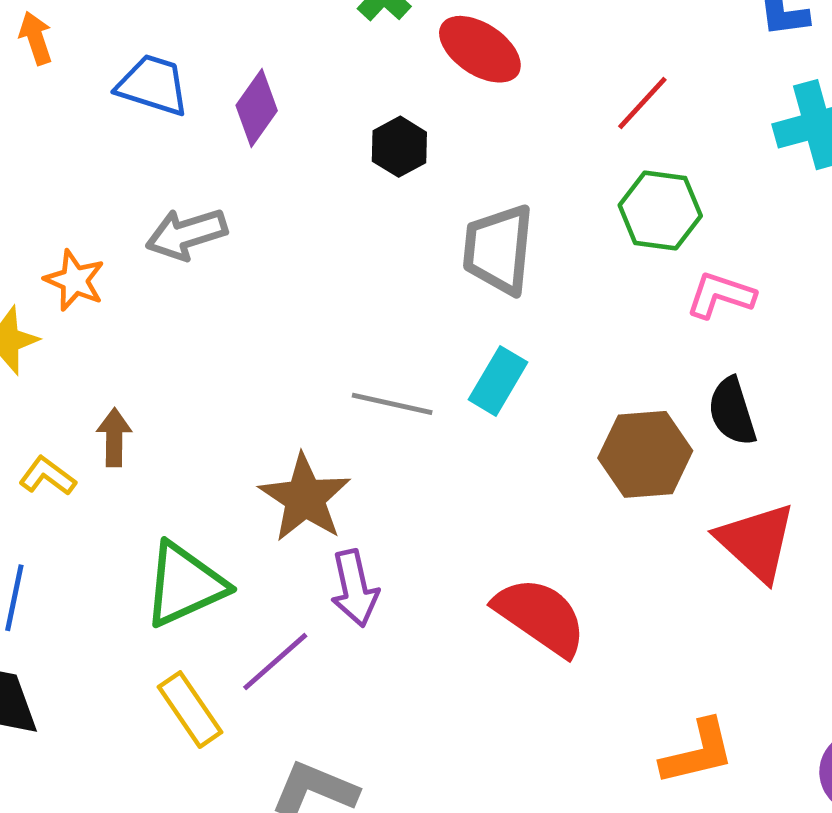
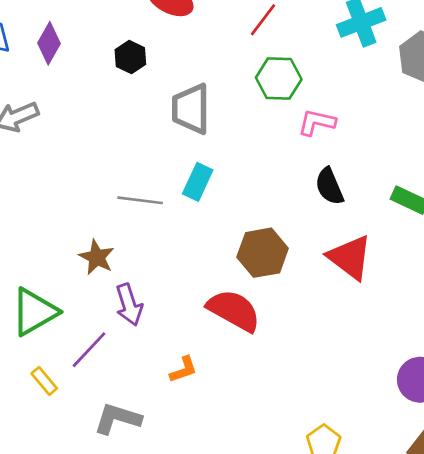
brown hexagon: (645, 454) -> (263, 253), moved
brown star: (305, 498) -> (97, 257), size x0.7
yellow rectangle: (190, 710) -> (44, 381), size x0.7
orange L-shape: (698, 752) -> (183, 370), moved, size x0.7

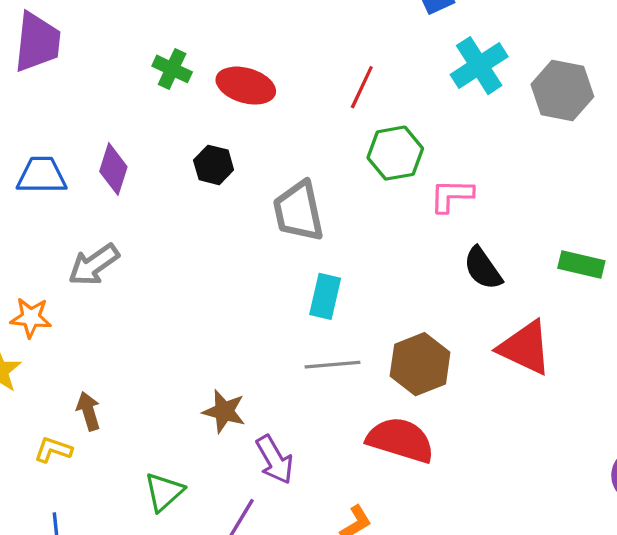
gray line: (140, 200) -> (332, 365), moved
green triangle: (34, 312) -> (164, 492), size x0.7

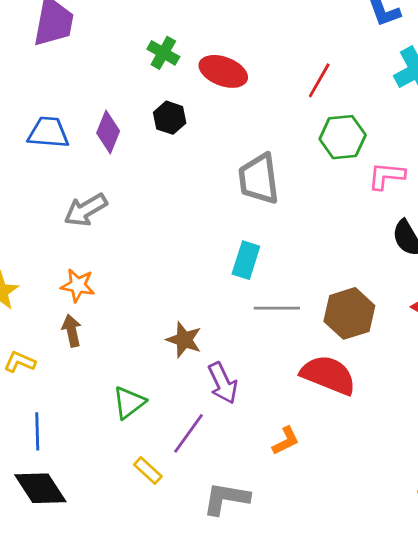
black hexagon: (214, 165) -> (170, 118), moved
cyan rectangle: (325, 296) -> (246, 260), moved
orange star: (31, 318) -> (78, 285), moved
yellow L-shape: (53, 450) -> (20, 362), moved

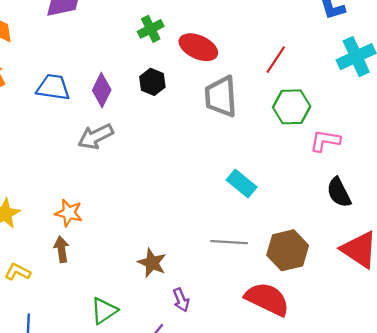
green cross: (163, 53) -> (151, 29), turned 30
gray trapezoid: (259, 179) -> (221, 97), moved
gray arrow: (86, 210) -> (96, 136), moved
cyan rectangle: (246, 260) -> (242, 183), moved, turned -72
purple arrow: (223, 383) -> (181, 300), size x0.7

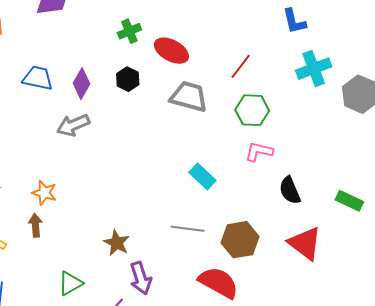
gray trapezoid: (221, 97) -> (189, 97), turned 105
pink L-shape: (325, 141) -> (259, 152), moved
purple arrow: (181, 300) -> (141, 278), size x1.5

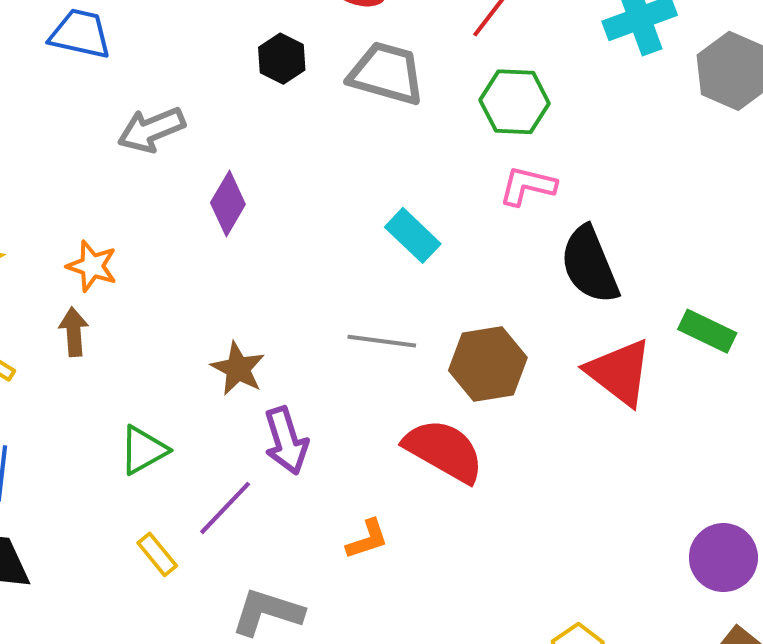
black hexagon: (128, 79) -> (282, 59), moved
purple diamond: (81, 84) -> (228, 204), moved
black semicircle: (290, 190) -> (590, 265), size x1.4
green rectangle: (349, 201) -> (707, 331), moved

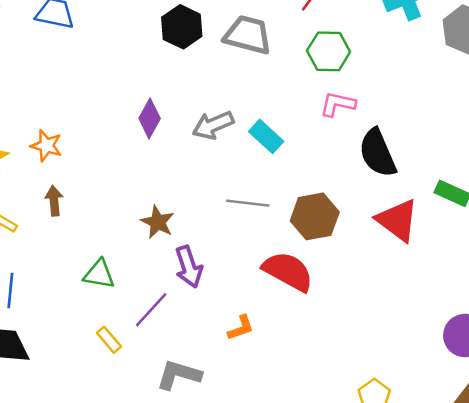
black hexagon: (282, 59) -> (182, 27), size x1.4
gray arrow: (151, 130) -> (213, 125), moved
orange star: (92, 266) -> (46, 146), moved
green triangle: (143, 450) -> (99, 274), turned 40

